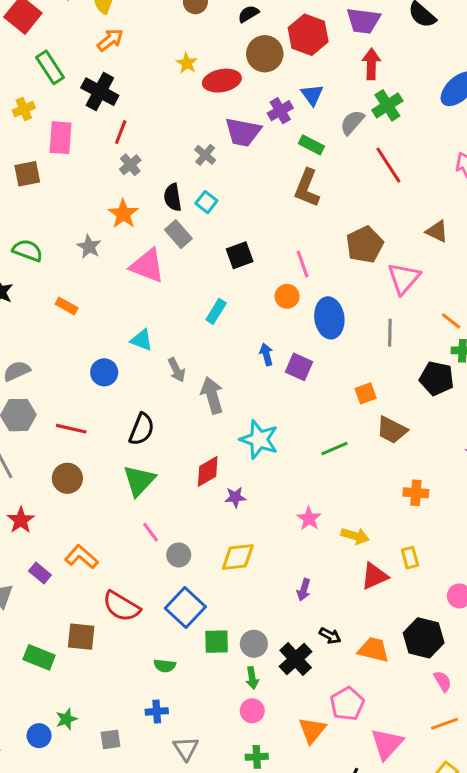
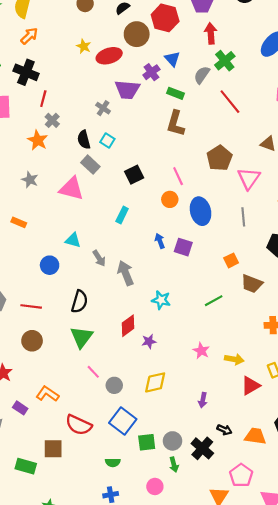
orange star: (123, 214) -> (38, 140), moved
cyan star: (259, 439) -> (161, 300), size x0.7
pink circle: (252, 711) -> (155, 486), moved

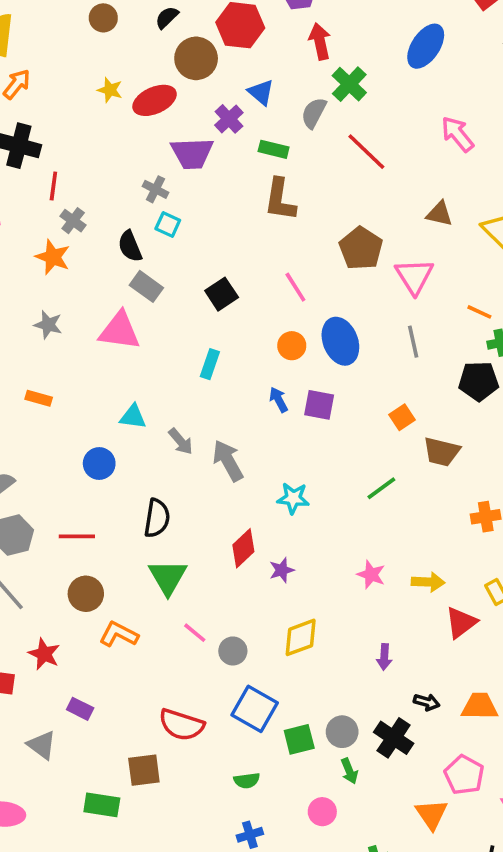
cyan square: (107, 140) -> (168, 225), moved
orange circle: (170, 199) -> (292, 346), moved
orange L-shape: (47, 394) -> (119, 634), moved

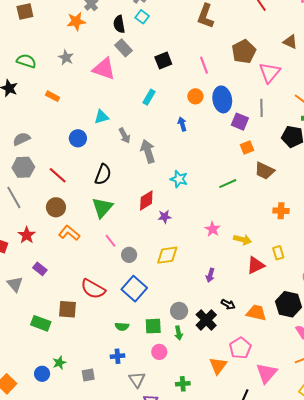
orange star: (53, 257) -> (76, 21), turned 30
purple square: (319, 405) -> (240, 122), moved
cyan triangle: (133, 417) -> (101, 117), turned -35
red line: (77, 536) -> (58, 175), turned 30
green square: (299, 739) -> (153, 326), moved

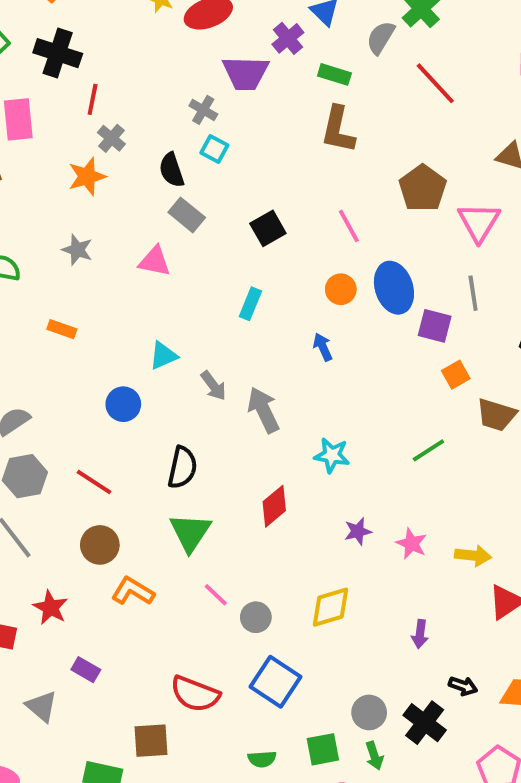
pink triangle: (104, 69) -> (155, 261), size x0.7
purple star: (165, 217) -> (358, 531), moved

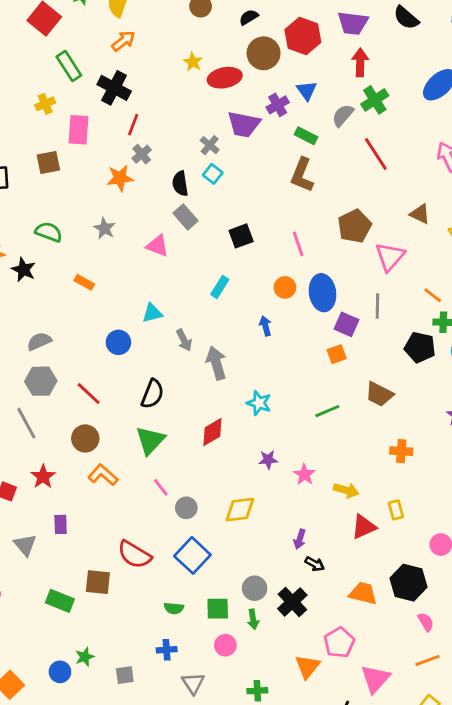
orange square: (456, 375) -> (337, 354), moved
purple rectangle: (86, 670) -> (61, 524), turned 48
black arrow: (463, 686) -> (315, 564), moved

